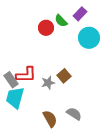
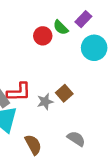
brown semicircle: (50, 119) -> (33, 145), moved

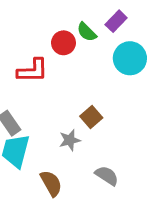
red L-shape: (19, 92) -> (33, 71), moved
gray star: (45, 102) -> (70, 140), moved

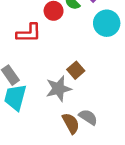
gray star: (70, 140) -> (58, 89), size x1.5
brown semicircle: (51, 183) -> (71, 123), moved

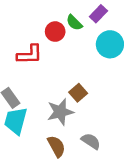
brown semicircle: (71, 123) -> (56, 146), moved

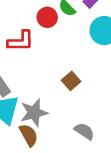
gray star: (60, 112) -> (34, 113), moved
brown semicircle: (56, 146) -> (29, 135), moved

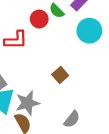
gray semicircle: (84, 131) -> (72, 119), turned 96

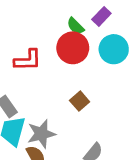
red circle: (39, 19) -> (73, 48), moved, size x1.5

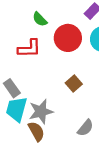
green semicircle: (75, 26) -> (40, 19), moved

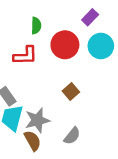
green semicircle: (40, 19) -> (36, 26), turned -133
gray semicircle: (85, 128) -> (72, 136), moved

